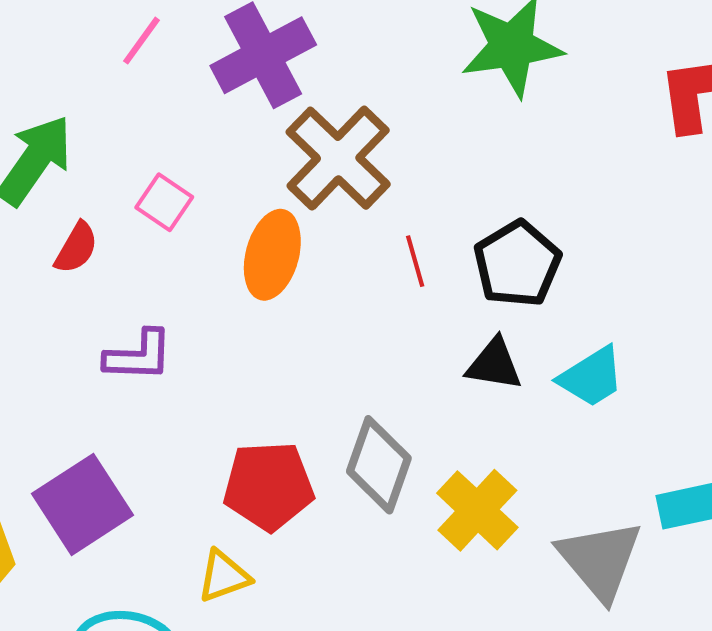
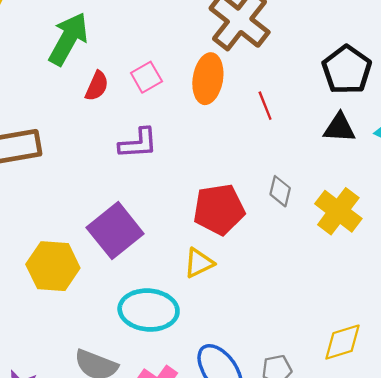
pink square: (164, 202) -> (146, 77), moved, turned 32
red line: (415, 261) -> (265, 106), moved
gray diamond: (379, 465) -> (280, 191), size x0.6

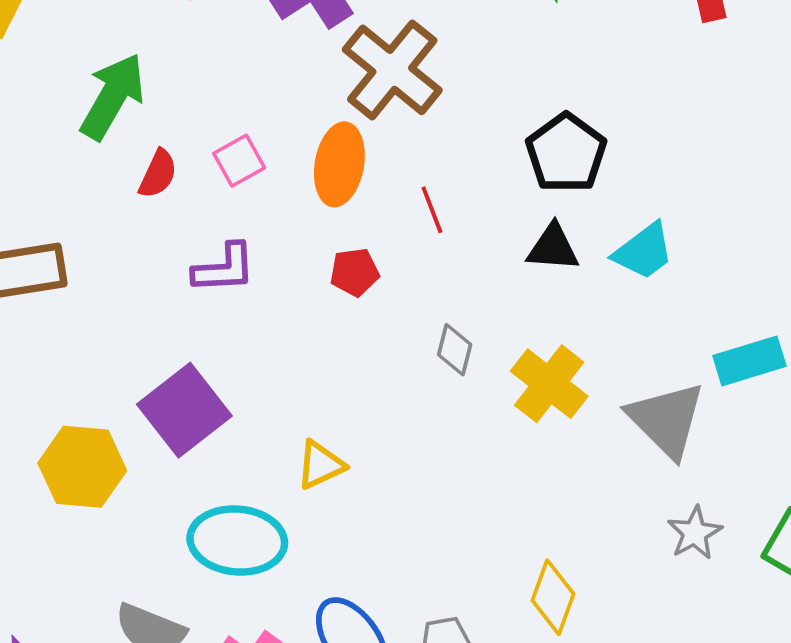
red pentagon: (219, 209) -> (354, 272), moved, size x0.6
yellow diamond: (342, 342) -> (553, 597), turned -54

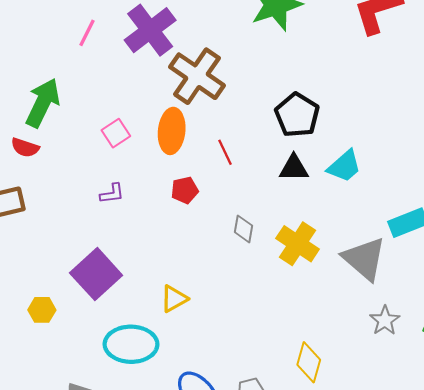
red semicircle: (158, 174) -> (25, 148), moved, turned 88
purple L-shape: (224, 268) -> (112, 194), size x0.7
yellow hexagon: (82, 467) -> (42, 310), size x0.6

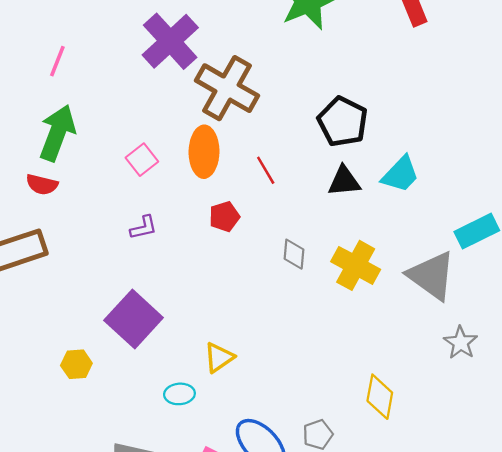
pink line: (87, 33) -> (57, 61), moved
yellow triangle: (174, 299) -> (219, 357), moved
cyan ellipse: (131, 344) -> (179, 394), size x0.5

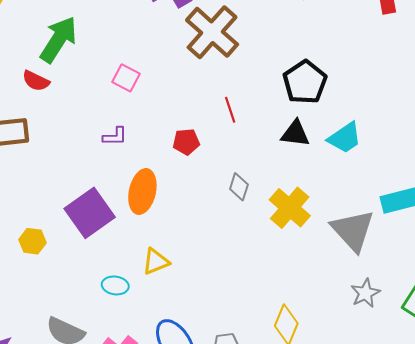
orange ellipse: (204, 152) -> (142, 192), moved
pink square: (142, 160) -> (126, 78), turned -36

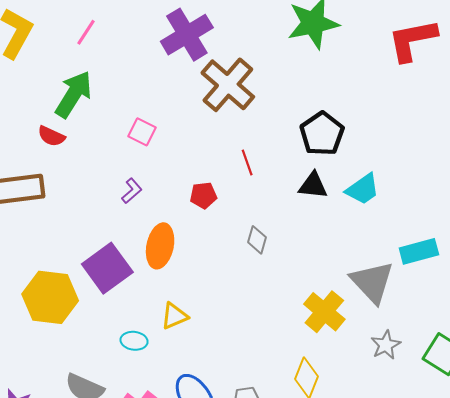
purple L-shape: (115, 136) -> (132, 191), turned -40
yellow cross: (290, 208) -> (324, 312), moved
yellow hexagon: (32, 241) -> (50, 297), size x2.0

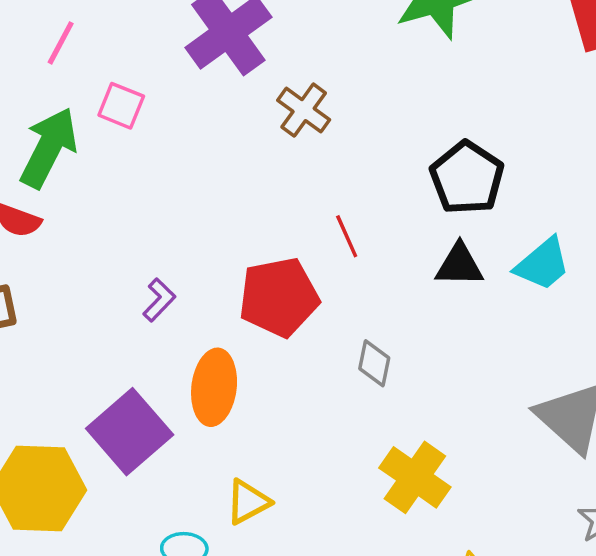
brown cross: (228, 85) -> (304, 110), size x0.6
pink square: (142, 132) -> (121, 106), moved
red pentagon: (203, 195) -> (279, 297), size x1.8
yellow cross: (324, 312) -> (415, 477), moved

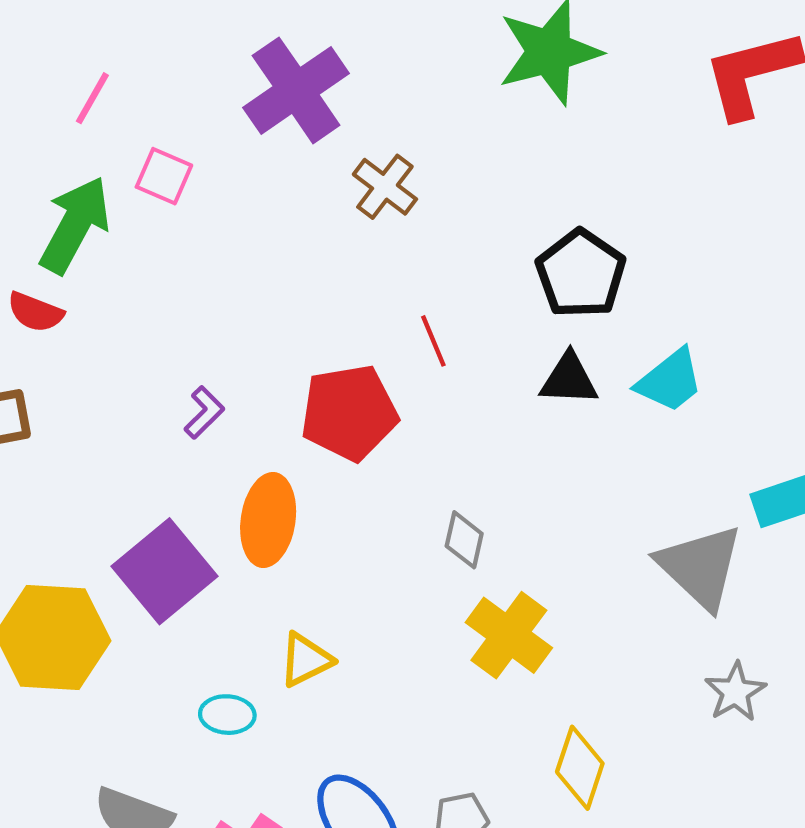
gray diamond: (374, 363) -> (464, 540), moved

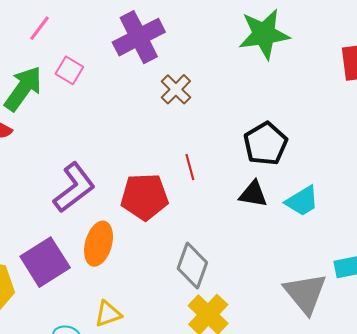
purple L-shape: (204, 412) -> (74, 188), size x2.0
gray diamond: (464, 540) -> (192, 265), size x1.6

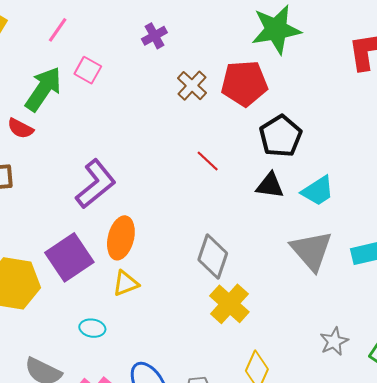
purple cross: (139, 37) -> (154, 36), size x0.5
red line: (190, 167) -> (208, 161), turned -30
red pentagon: (145, 197) -> (244, 83), moved
gray triangle: (305, 293) -> (311, 251), moved
yellow triangle: (108, 314) -> (126, 283), moved

